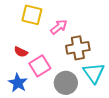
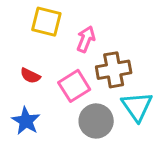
pink arrow: (59, 27) -> (86, 39), turned -30
pink square: (40, 66) -> (74, 86), moved

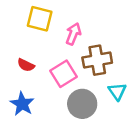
cyan triangle: (137, 106) -> (117, 91), size x0.7

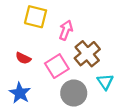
brown cross: (97, 60) -> (87, 54), turned -30

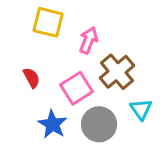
red semicircle: (23, 58) -> (32, 78), turned -144
blue star: (20, 93) -> (53, 124), moved

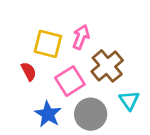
yellow square: (48, 22) -> (48, 44), moved

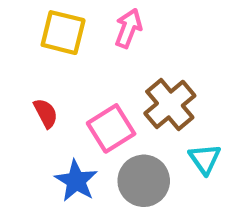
pink arrow: (81, 37) -> (128, 28), moved
yellow square: (48, 44) -> (63, 33), moved

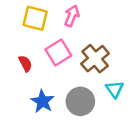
pink square: (111, 128) -> (58, 52), moved

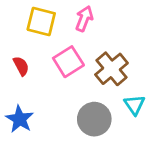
red semicircle: (25, 63) -> (21, 66), moved
blue star: (42, 101) -> (20, 119), moved

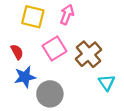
blue star: (20, 119) -> (25, 77), moved, turned 30
gray circle: (94, 119) -> (50, 94), moved

